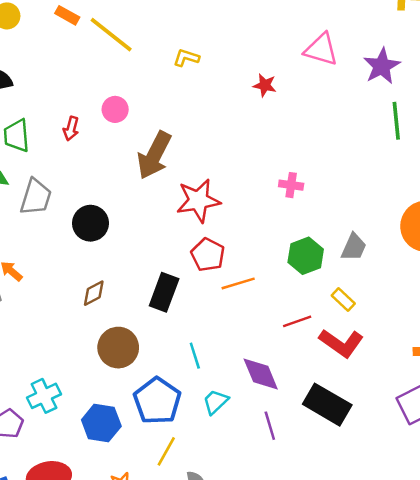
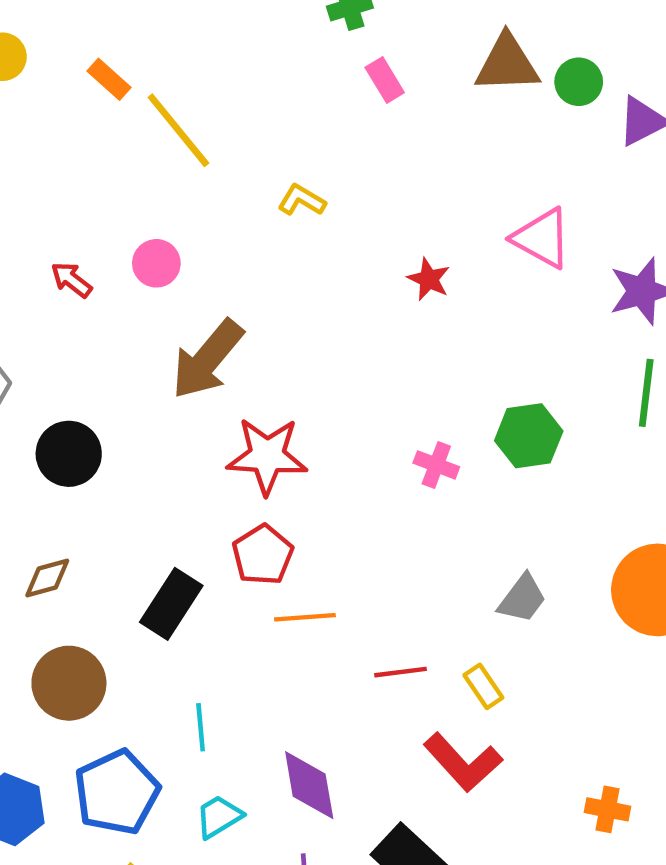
red arrow: (71, 129) -> (71, 280), turned 100
green hexagon: (306, 256) -> (529, 436), moved
red line: (297, 321) -> (401, 672), moved

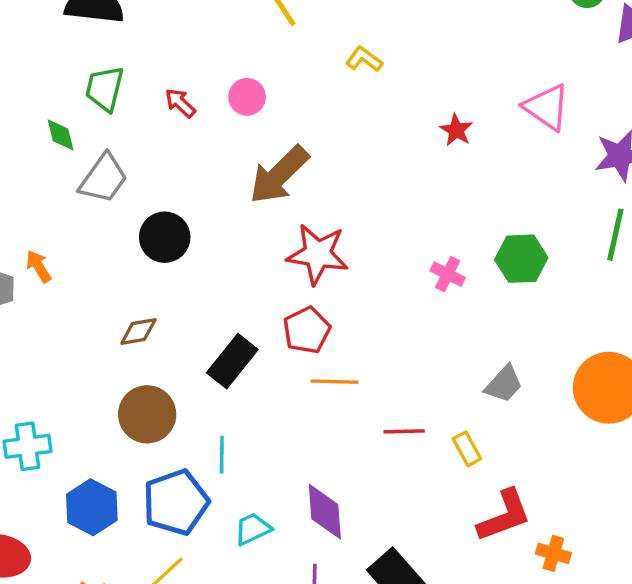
cyan line: (201, 727) -> (222, 455), moved
red L-shape: (463, 762) -> (504, 516), moved, turned -74

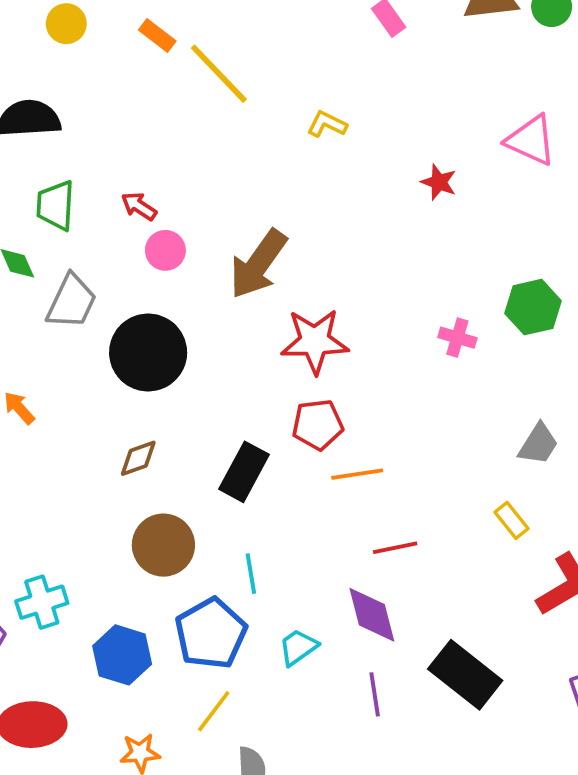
pink circle: (247, 97) -> (165, 250), moved
black circle: (165, 237) -> (148, 353), size x1.4
red pentagon: (307, 330) -> (318, 425), turned 30
red line: (404, 431) -> (395, 548), moved

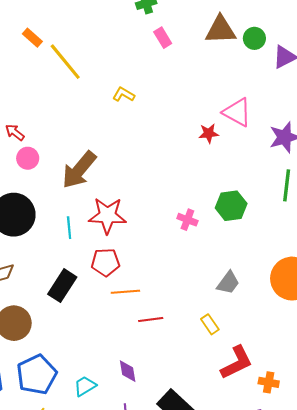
red star: (439, 182) -> (209, 133), moved, turned -30
red line: (395, 548) -> (151, 319), moved
cyan line: (251, 574) -> (69, 228), moved
purple diamond: (372, 615) -> (128, 371), size x0.7

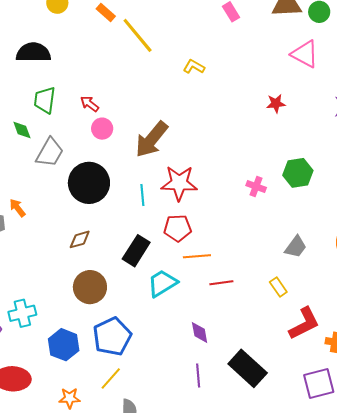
pink triangle: (237, 112) -> (305, 54), moved
cyan trapezoid: (85, 386) -> (162, 283), moved, size x1.4

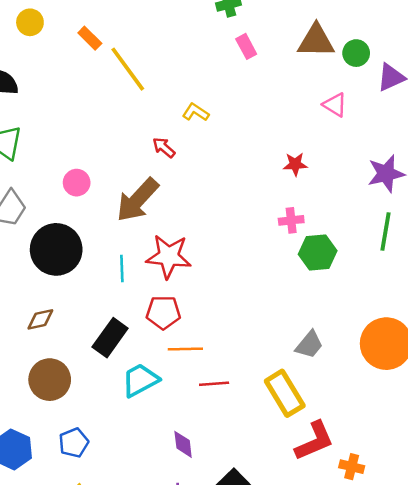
pink triangle: (305, 54) -> (335, 105), size x0.7
red arrow: (90, 104) -> (164, 148), moved
pink cross: (256, 186) -> (291, 220), moved, turned -30
yellow rectangle: (278, 287) -> (285, 393), size x1.8
blue pentagon: (112, 336) -> (74, 443), size x0.6

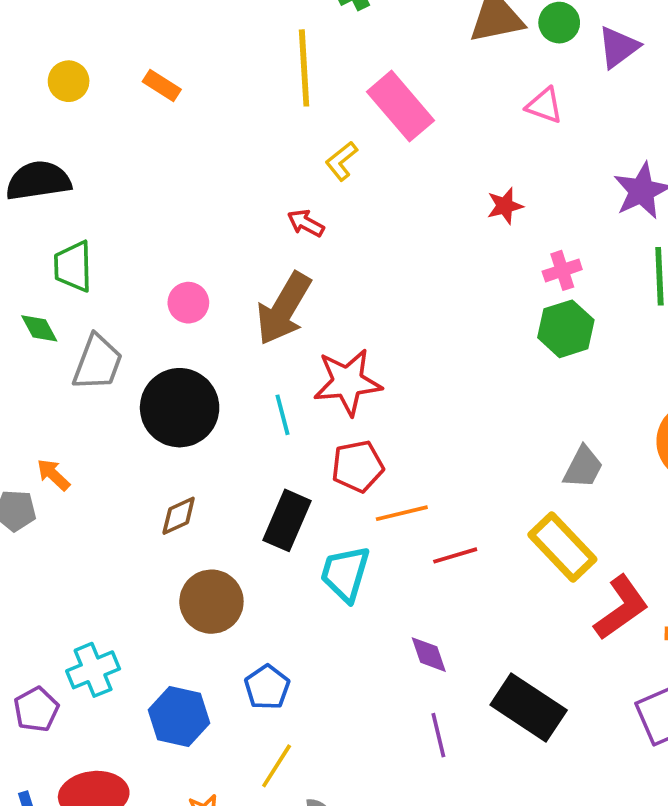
pink rectangle: (246, 46) -> (401, 106), moved, size x1.8
yellow line: (128, 69) -> (304, 68), moved, turned 45
yellow L-shape: (196, 112) -> (341, 161), turned -60
pink cross: (291, 220) -> (562, 270), moved
cyan trapezoid: (140, 380) -> (345, 574), turned -33

